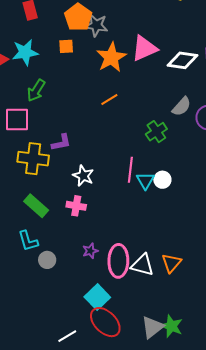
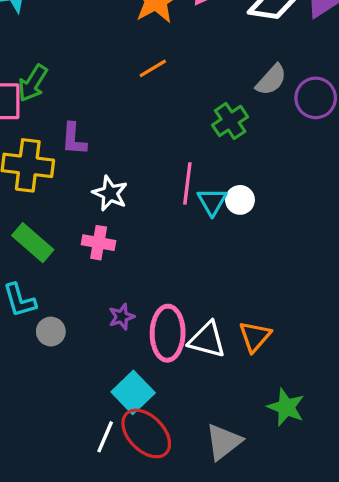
green arrow: (36, 90) -> (33, 83), moved
purple L-shape: (61, 143) -> (74, 139), turned 105
green star: (171, 326) -> (286, 407), moved
white line: (67, 336) -> (105, 437), moved, turned -36

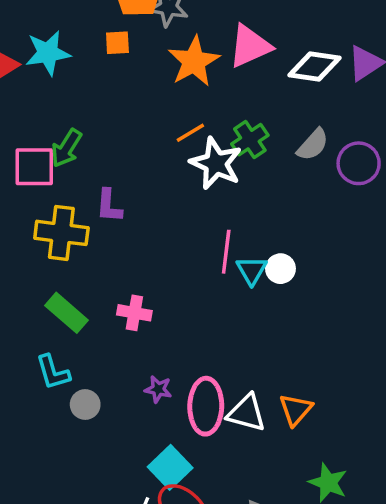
green cross: (230, 121) -> (250, 140), moved
white star: (110, 193) -> (216, 163), moved, size x1.4
purple star: (122, 317) -> (158, 389), turned 30

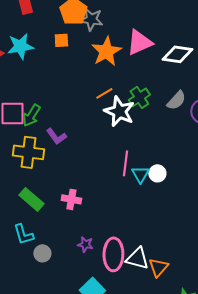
green arrow: (66, 148) -> (31, 115), moved
purple L-shape: (109, 206) -> (56, 136), turned -40
orange triangle: (296, 410) -> (158, 267), moved

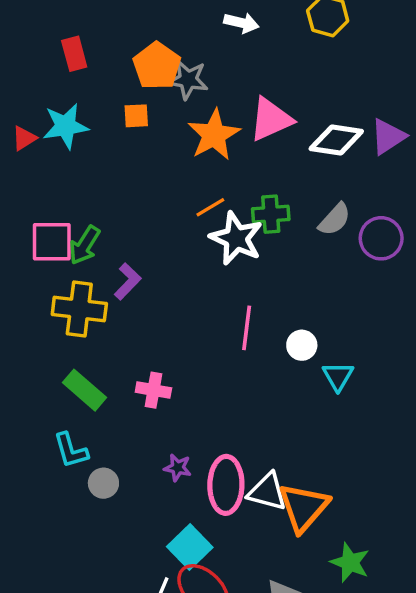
green cross: (139, 97) -> (271, 214), turned 30
purple L-shape: (56, 136) -> (128, 281), turned -100
cyan triangle: (140, 174) -> (338, 376), moved
orange triangle: (158, 267) -> (303, 507), size x1.5

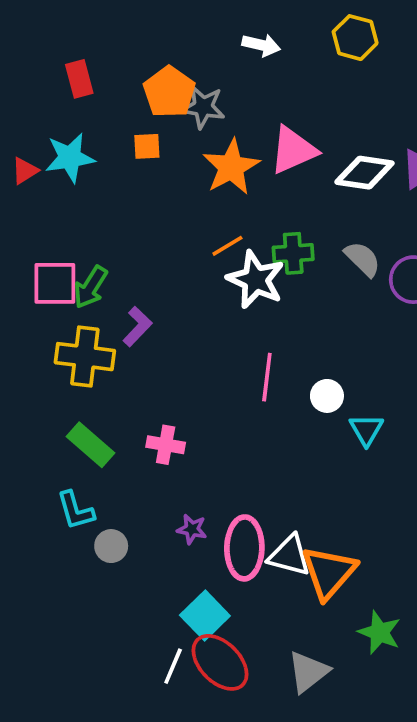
gray semicircle: (335, 219) -> (363, 259), turned -87

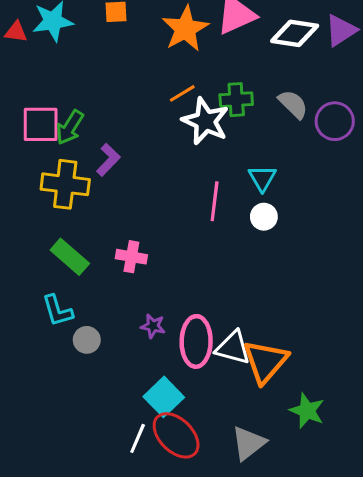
red triangle: (25, 171) -> (16, 32), turned 40
cyan triangle: (366, 430) -> (262, 178), moved

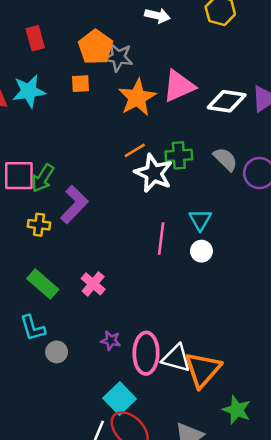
purple L-shape: (108, 160) -> (74, 205), size x1.4
yellow cross: (65, 184) -> (39, 225), size x0.6
pink cross: (131, 257) -> (93, 284), turned 30

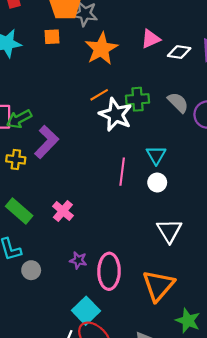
pink triangle: (179, 86) -> (151, 39), moved, size x0.7
white diamond: (227, 101) -> (179, 52), size x0.7
green arrow: (43, 178) -> (19, 119), turned 30
white triangle: (176, 358) -> (169, 231), moved, turned 44

